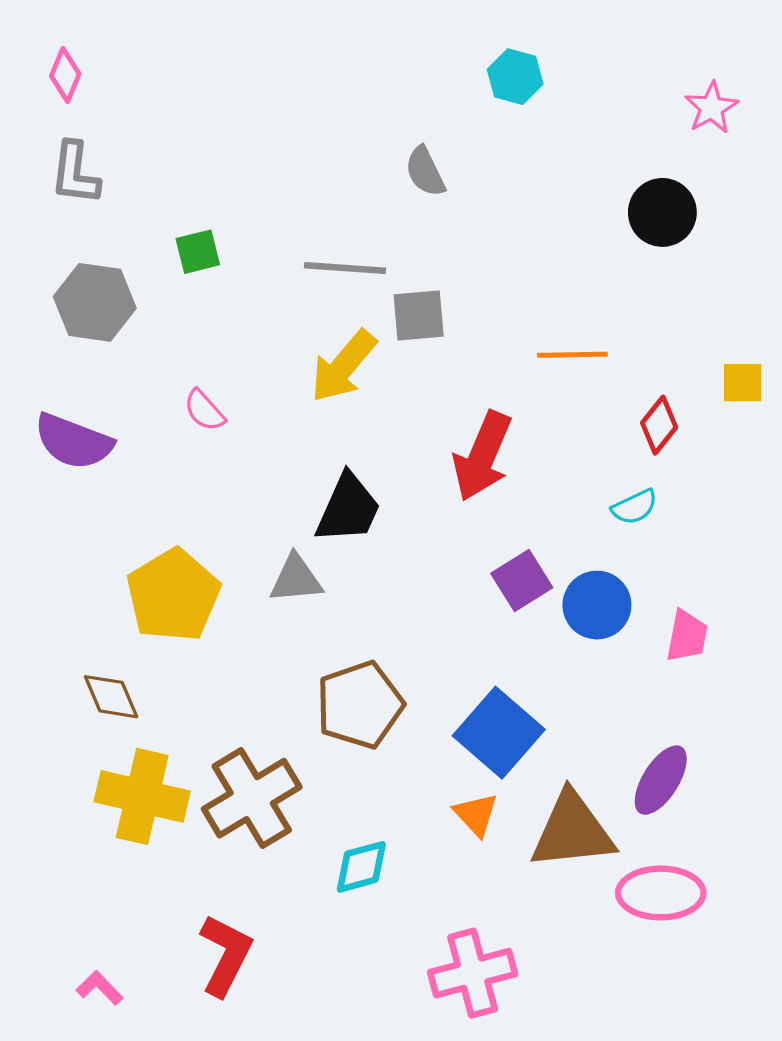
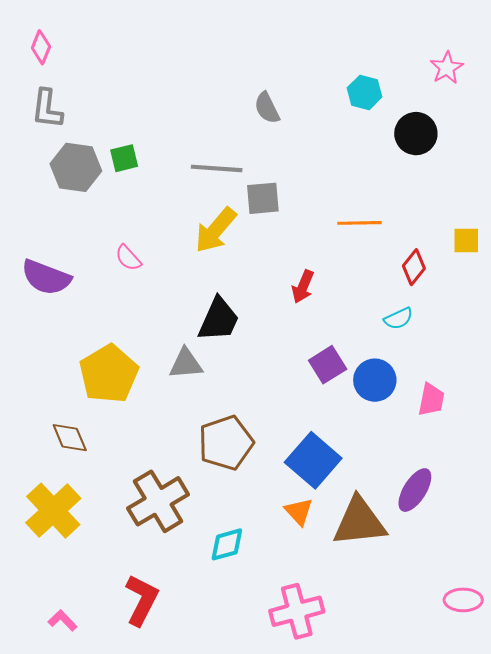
cyan hexagon: (515, 77) -> (365, 92), moved
gray hexagon: (95, 302) -> (76, 167), moved
red arrow: (482, 456) -> (303, 287), size x0.6
yellow cross: (142, 796) -> (53, 511), moved, turned 34
pink ellipse: (661, 893) -> (463, 600), moved, size x0.7

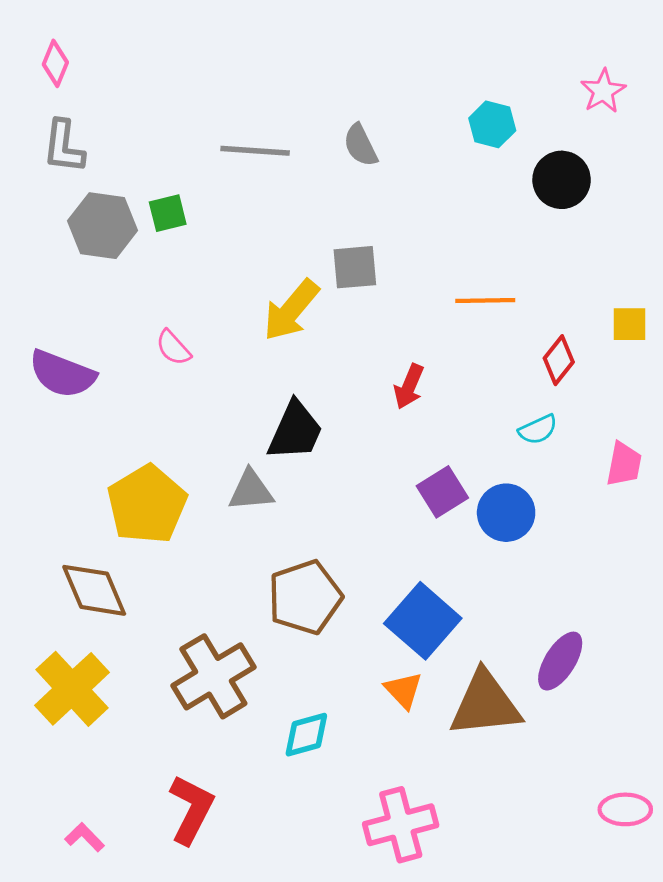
gray line: (217, 168) -> (255, 151), moved
pink trapezoid: (431, 400) -> (624, 464), moved
brown diamond: (70, 438) -> (94, 590), size x1.4

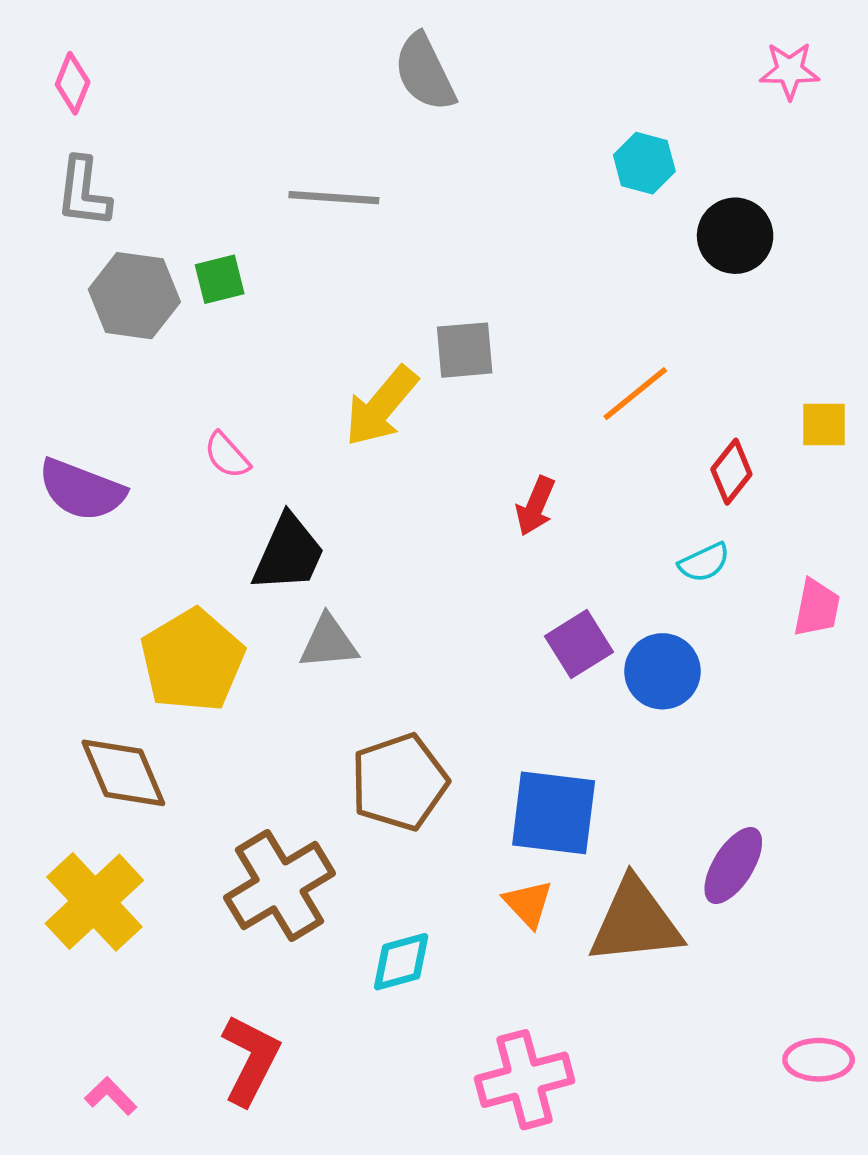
pink star: (603, 91) -> (790, 71), moved, turned 30
gray semicircle: (360, 145) -> (425, 72), moved, size x1.4
orange line: (485, 301) -> (635, 394), turned -38
black trapezoid: (295, 431) -> (289, 553), moved
blue square: (423, 621) -> (554, 813), turned -34

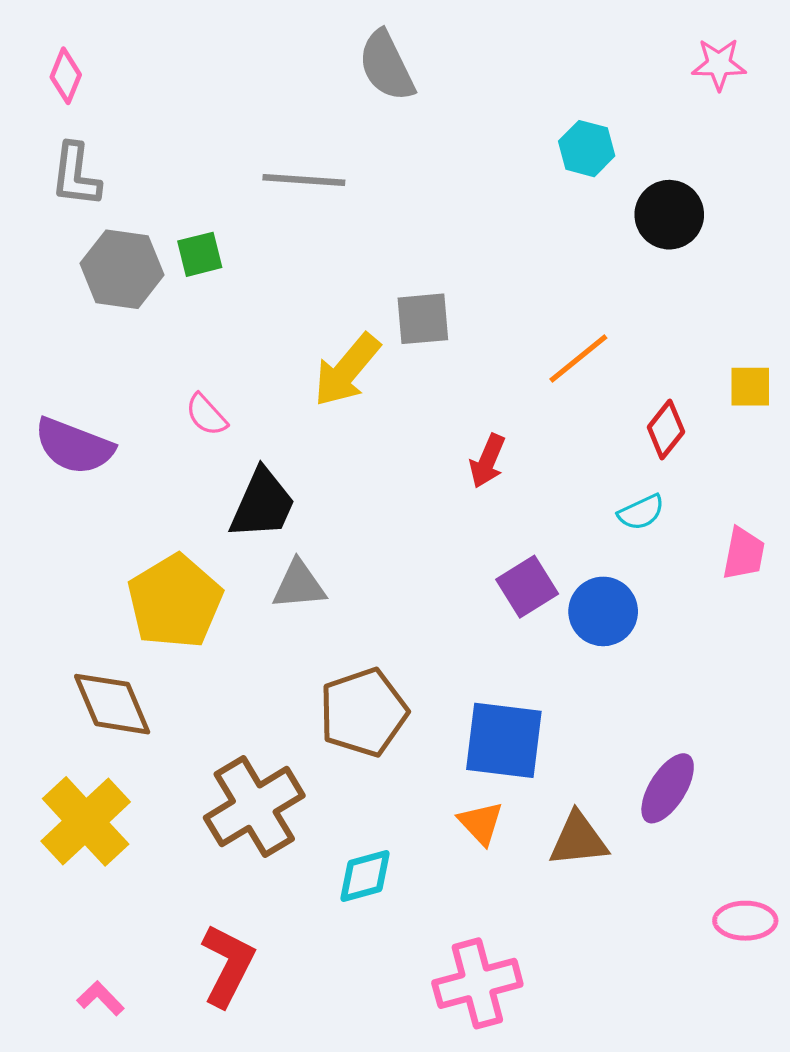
brown triangle: (635, 922) -> (578, 840), size x0.7
pink ellipse: (819, 1060) -> (745, 921), moved

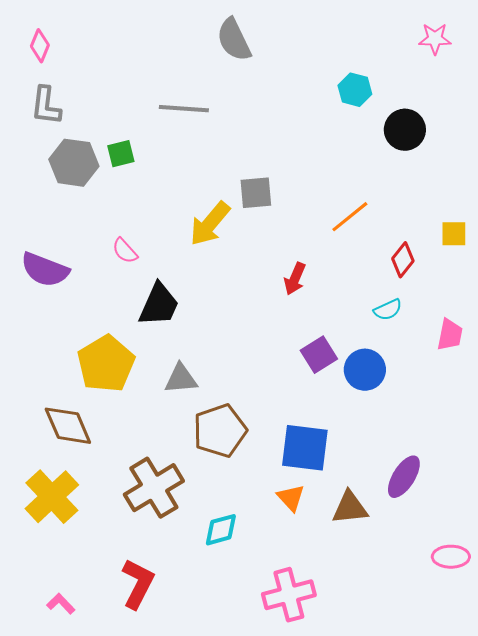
gray triangle: (299, 585) -> (181, 379), moved

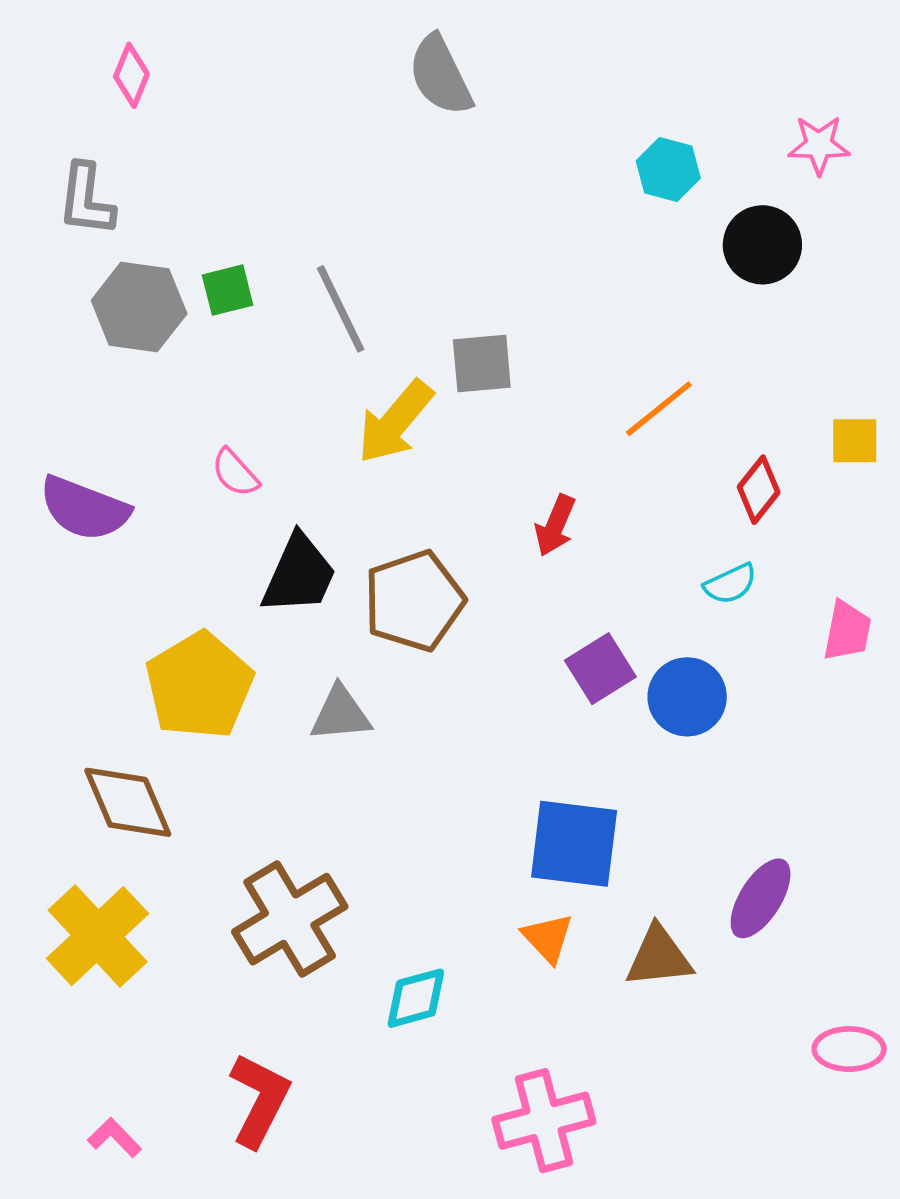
pink star: (435, 39) -> (819, 145), moved
pink diamond: (40, 46) -> (131, 75), moved
gray line: (184, 109) -> (341, 309), moved, turned 60
brown pentagon: (220, 431) -> (414, 601), moved

